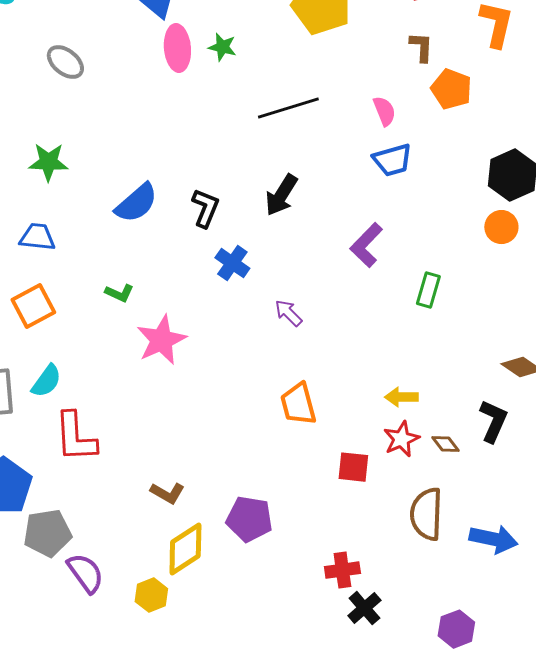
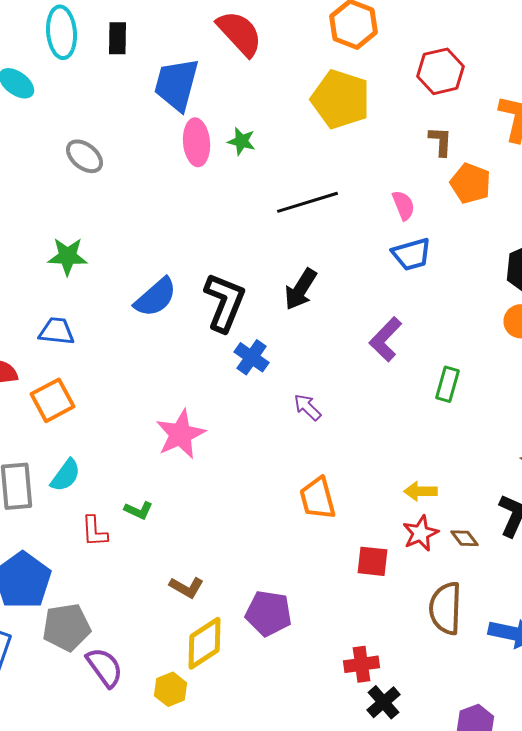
black L-shape: (205, 208) -> (225, 302), size x1.5
green L-shape: (119, 293) -> (139, 510), moved
red L-shape: (75, 437) -> (95, 531), size x0.6

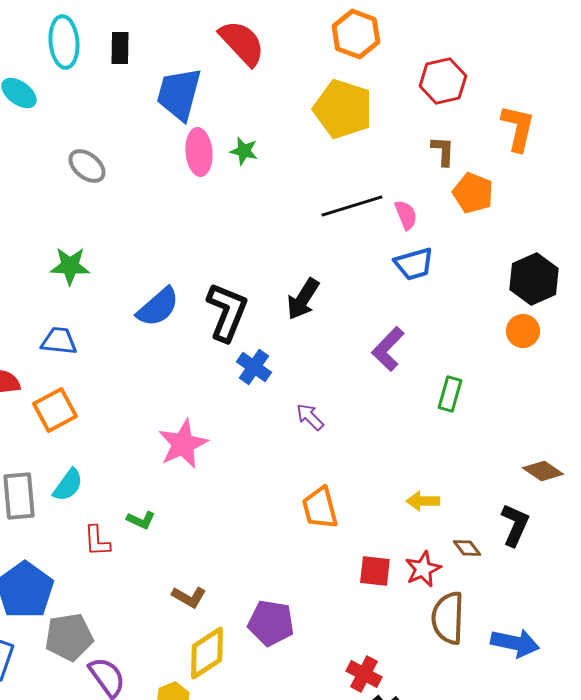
black line: (308, 202) -> (352, 206), moved
red star: (421, 533) -> (423, 569), moved
red cross: (362, 664) -> (364, 674), turned 36

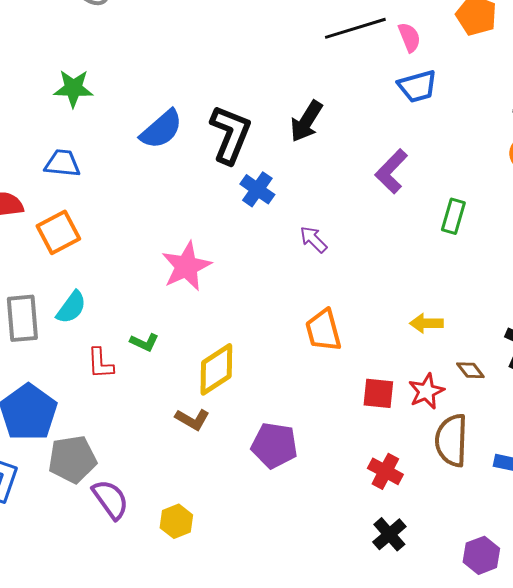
yellow diamond: (207, 653) -> (216, 369), moved
red cross: (364, 674) -> (385, 471), moved

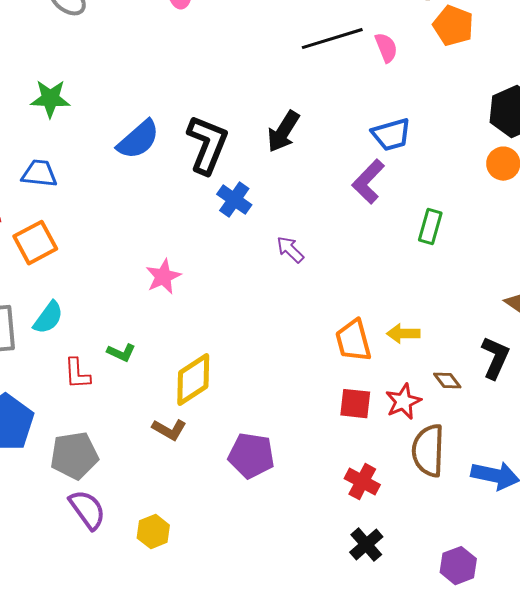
blue trapezoid: (417, 86) -> (391, 135), moved
pink star: (186, 266) -> (163, 277), size x0.7
orange trapezoid: (323, 330) -> (353, 341), moved
gray pentagon: (72, 459) -> (74, 456), moved

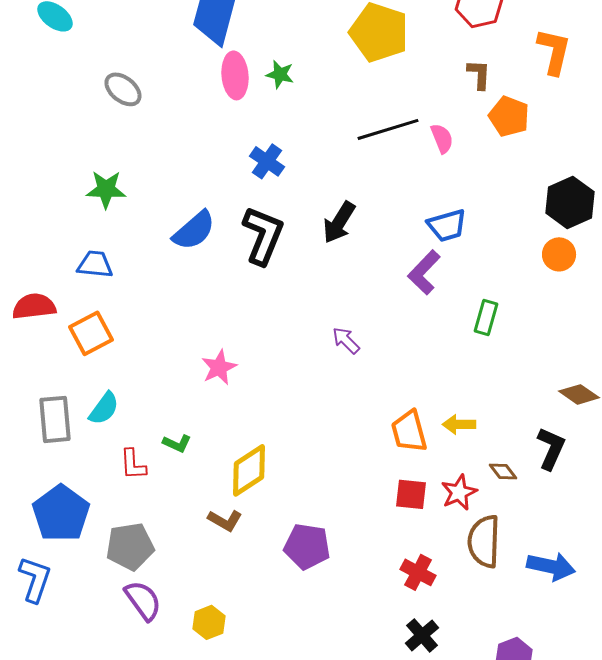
blue cross: (234, 200) -> (267, 161), moved

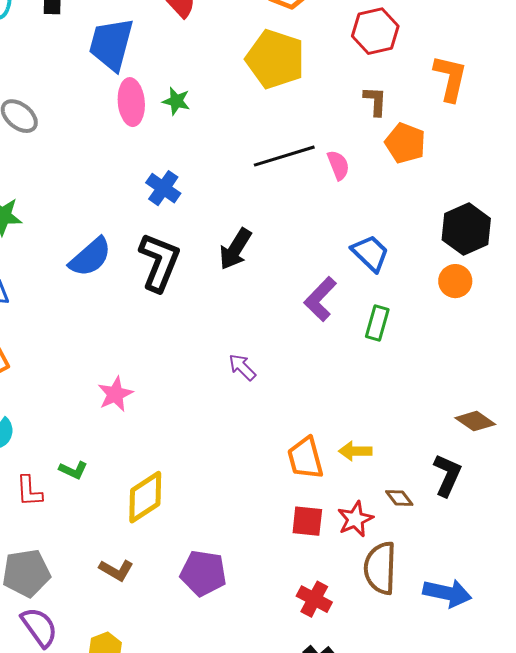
blue trapezoid: (447, 225) -> (370, 253), moved, turned -120
green rectangle: (486, 317) -> (377, 323), moved
brown L-shape: (225, 520) -> (116, 570), moved

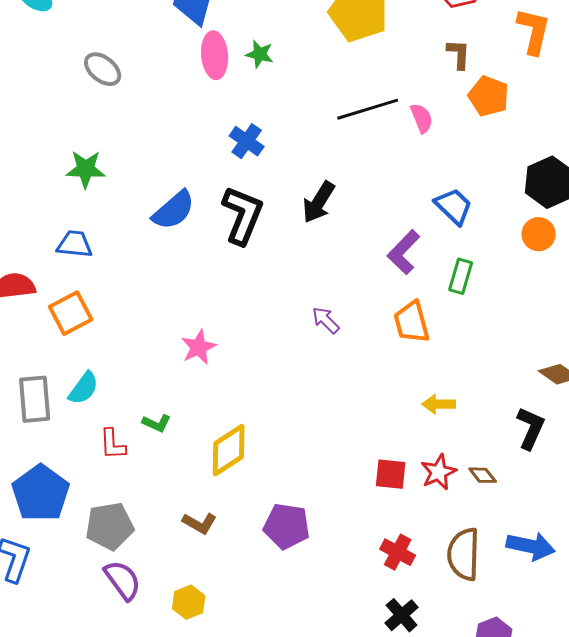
orange trapezoid: (305, 458) -> (412, 322), moved
brown diamond: (399, 498) -> (483, 475), moved
brown semicircle: (380, 568) -> (464, 554), moved

